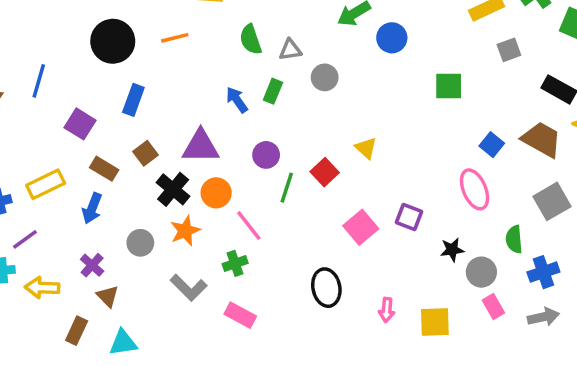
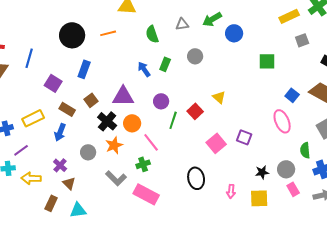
gray triangle: (290, 50) -> (182, 24), moved
black star: (452, 250) -> (262, 172), moved
pink rectangle: (240, 315) -> (146, 194), size x1.4

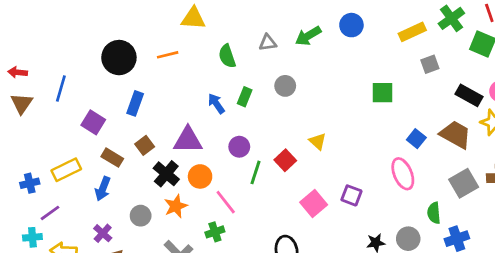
blue circle: (234, 33) -> (351, 25), moved

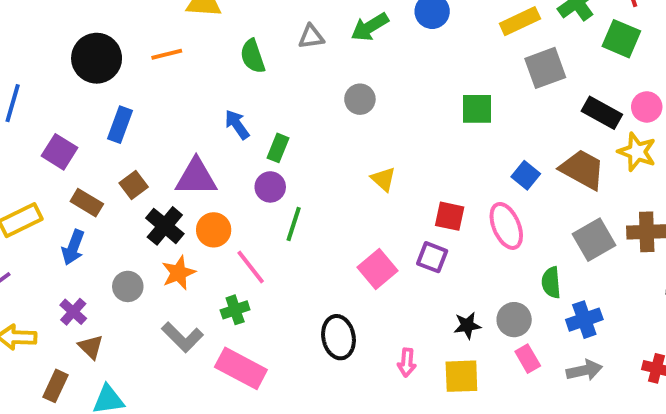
gray square: (430, 64) -> (545, 68), size x1.5
gray circle: (285, 86) -> (360, 99), moved
green rectangle: (245, 97) -> (278, 148), moved
red square: (285, 160) -> (450, 216), moved, turned -35

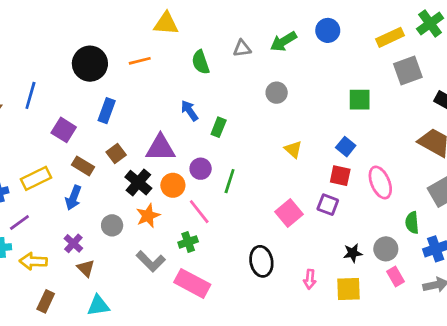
blue square: (526, 175) -> (346, 147), moved
purple circle: (270, 187) -> (201, 169), moved
brown rectangle: (56, 386) -> (46, 301), moved

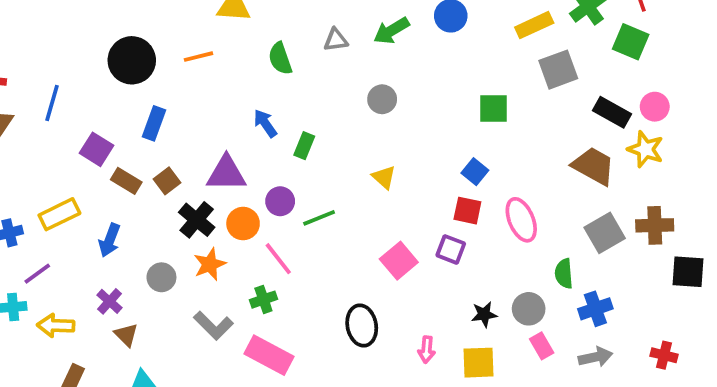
yellow triangle: (293, 149) -> (384, 177), moved
brown rectangle: (83, 166) -> (126, 181), moved
green line: (230, 181) -> (319, 218), turned 50

